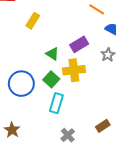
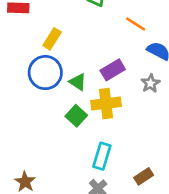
blue circle: (21, 84) -> (45, 73), moved
cyan rectangle: (56, 103) -> (102, 156), moved

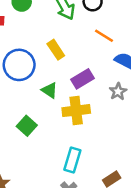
yellow rectangle: (52, 39) -> (56, 50), moved, turned -66
blue circle: (45, 73) -> (19, 65), moved
green square: (76, 116) -> (27, 126), moved

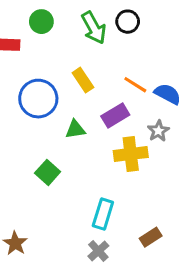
orange line: (104, 36) -> (135, 85), moved
green triangle: (50, 90) -> (75, 129), turned -42
yellow cross: (76, 111) -> (131, 154), moved

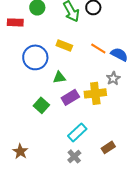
yellow rectangle: (83, 80) -> (64, 45), turned -35
purple rectangle: (115, 115) -> (70, 97), moved
cyan rectangle: (103, 214) -> (77, 132), turned 30

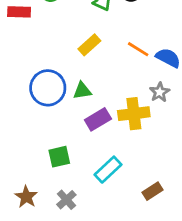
yellow rectangle: (64, 45) -> (89, 45), turned -63
blue circle: (35, 57) -> (48, 88), moved
green square: (41, 105) -> (59, 157), moved, turned 35
gray cross: (74, 156) -> (66, 200), moved

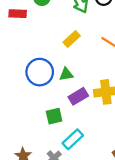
green square: (59, 157) -> (54, 116), moved
cyan rectangle: (108, 170) -> (73, 139), moved

